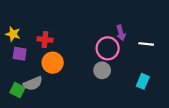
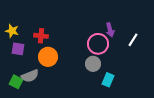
white line: (146, 44) -> (133, 40), turned -64
cyan rectangle: (143, 81) -> (108, 80), moved

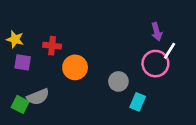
purple arrow: (110, 30) -> (157, 32), moved
pink circle: (98, 44) -> (155, 64), moved
orange circle: (48, 57) -> (75, 67), moved

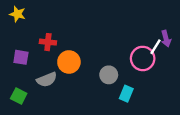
purple arrow: (157, 32) -> (166, 39), moved
yellow star: (15, 39) -> (17, 14), moved
gray semicircle: (38, 97) -> (47, 80), moved

